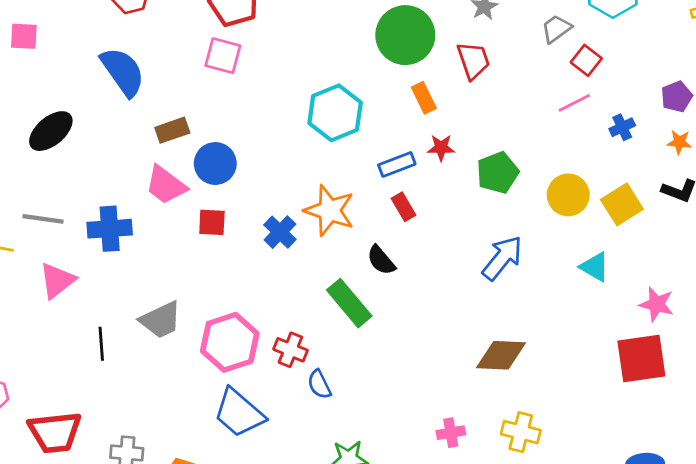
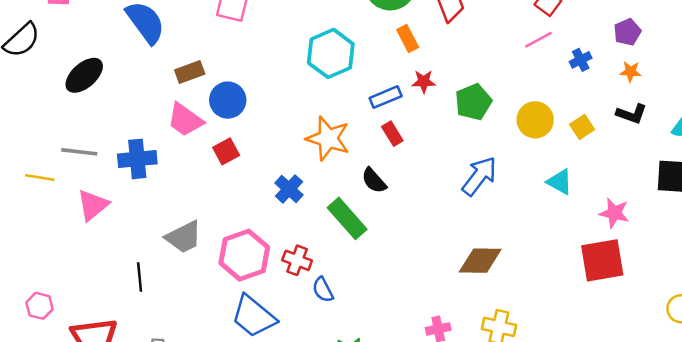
yellow square: (622, 204) -> (582, 127), size x0.7
red square: (212, 222) -> (226, 151), turned -30
blue cross: (280, 232) -> (289, 189), moved
black line: (101, 344) -> (140, 277), moved

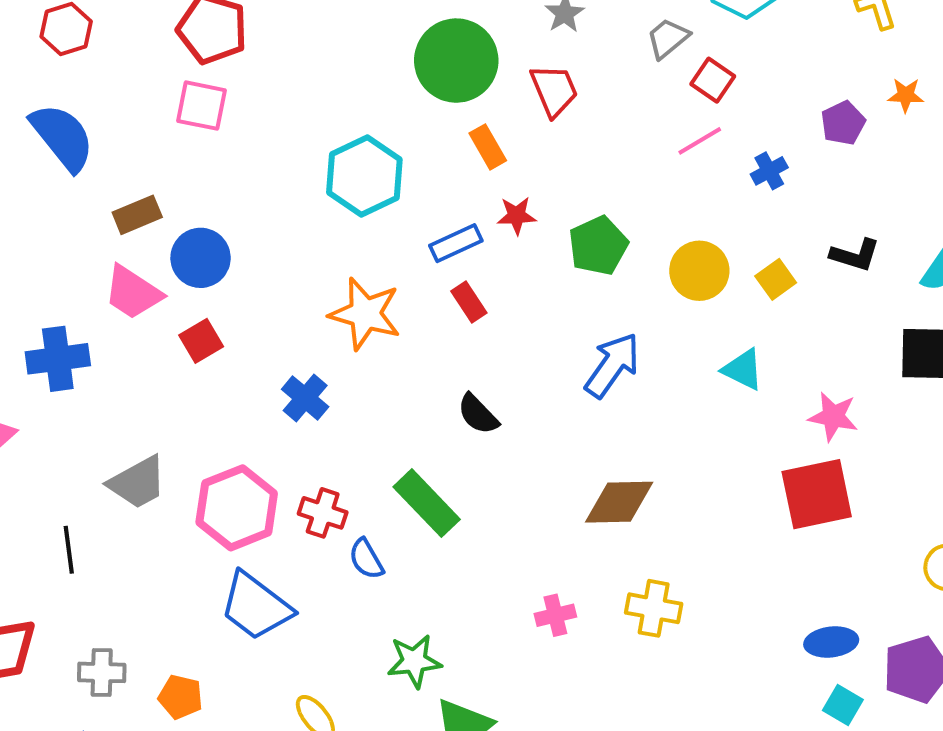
orange star: (631, 72) -> (906, 95), moved
black semicircle: (374, 181) -> (478, 414), moved
green rectangle: (347, 218) -> (427, 503), moved

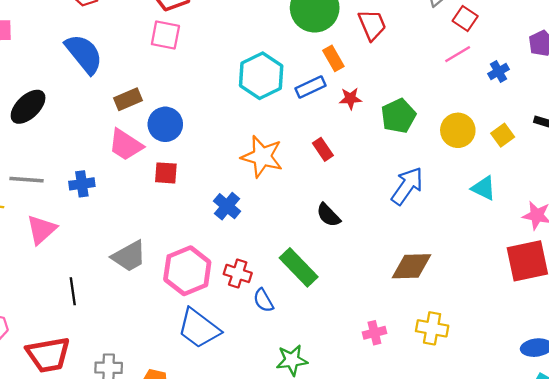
blue rectangle: (456, 243) -> (311, 87), moved
red square: (201, 341) -> (166, 173), turned 35
blue cross: (58, 359) -> (82, 184), size x0.7
black line: (69, 550) -> (73, 291), moved

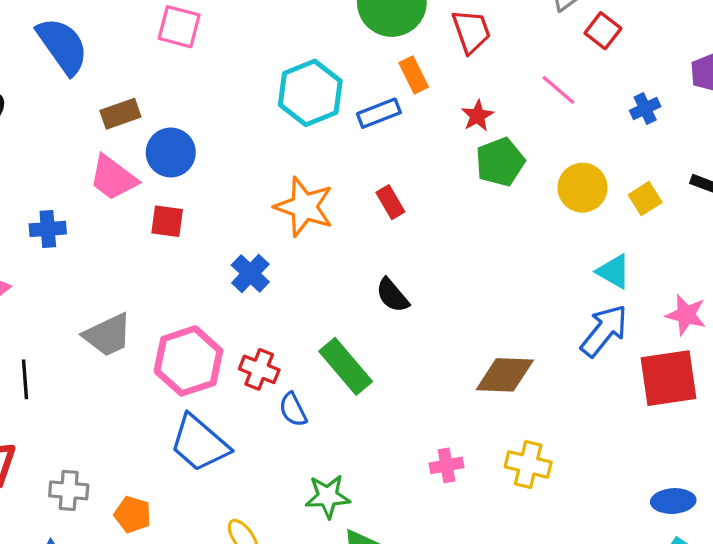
pink line: (458, 54) -> (558, 90), moved, turned 68
red star: (350, 99) -> (477, 116), moved, turned -30
blue arrow: (407, 186) -> (604, 331), moved

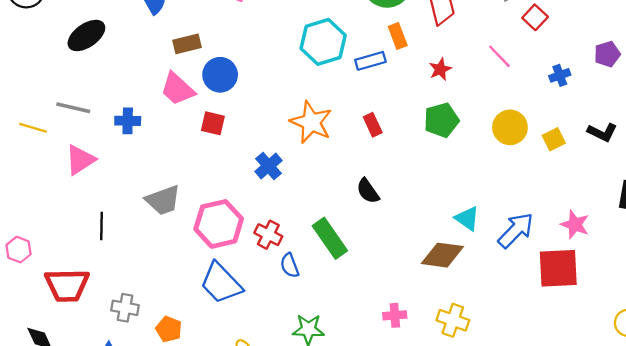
green pentagon: (500, 162) -> (441, 120), moved
cyan triangle: (614, 271) -> (467, 218), moved

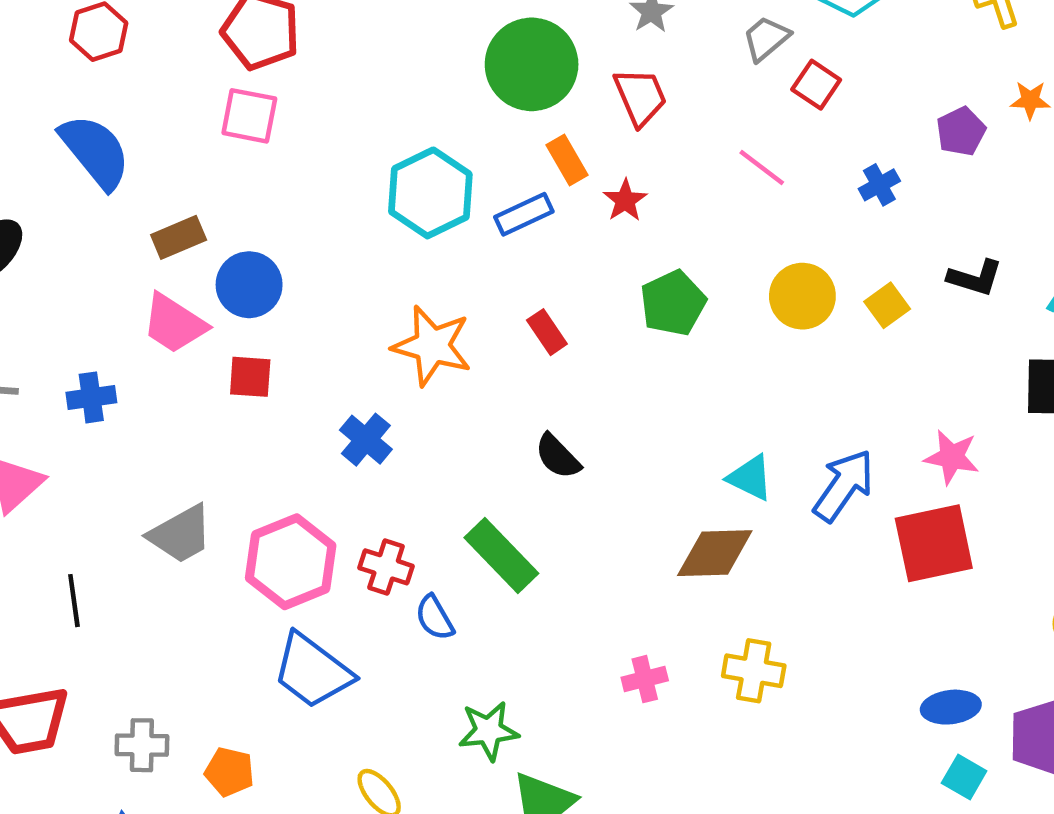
red star: (440, 69) -> (625, 200), moved

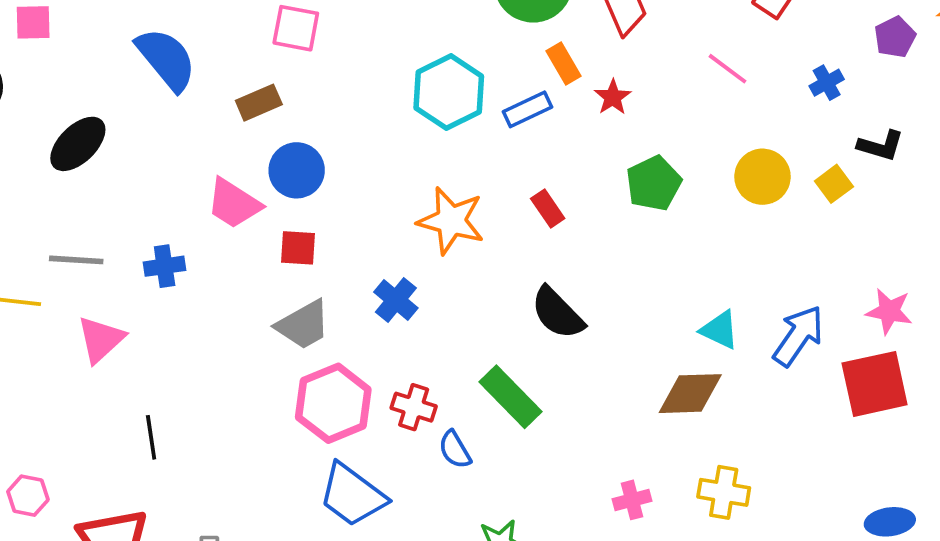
brown rectangle: (179, 237) -> (259, 103), moved
black L-shape: (975, 278) -> (881, 146), moved
black semicircle: (558, 456) -> (557, 313), size x1.4
gray trapezoid: (181, 534) -> (303, 325), moved

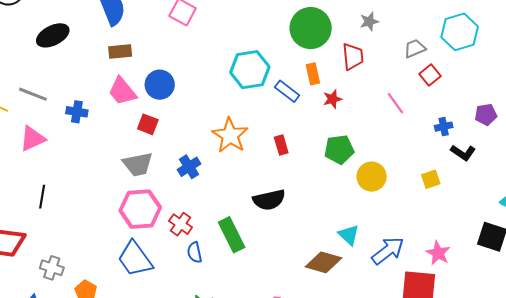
brown rectangle: (259, 103) -> (120, 51), moved
blue rectangle: (527, 109) -> (287, 91), turned 45
black L-shape: (881, 146) -> (463, 153), moved
yellow circle: (763, 177) -> (372, 177), moved
black semicircle: (557, 313) -> (269, 200), turned -76

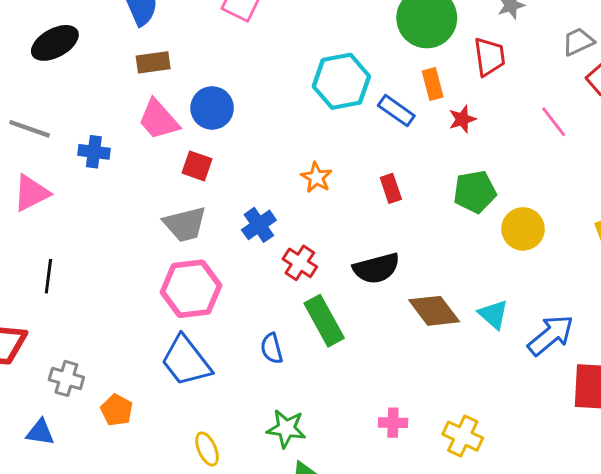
orange star: (230, 135) -> (316, 177), size x0.6
red cross: (181, 224) -> (300, 263), moved
brown diamond: (323, 262) -> (434, 311), moved, turned 39

